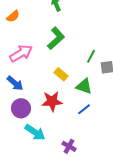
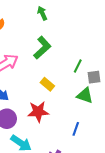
green triangle: (84, 86) -> (85, 95), moved
blue line: (84, 109) -> (76, 129), moved, turned -32

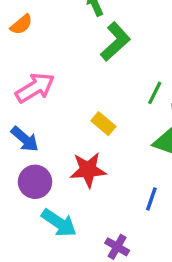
green L-shape: (42, 48) -> (115, 42), moved

